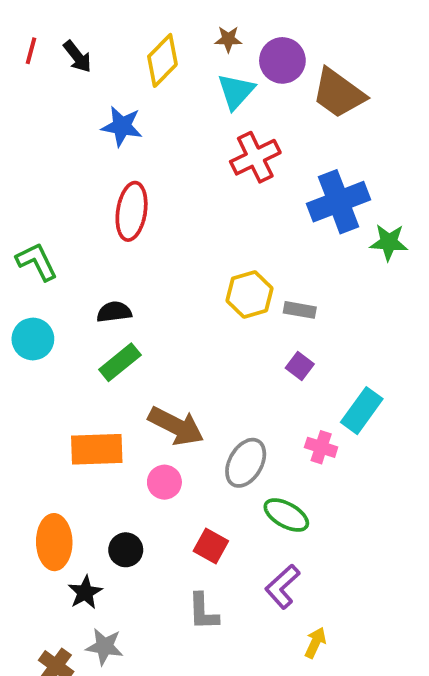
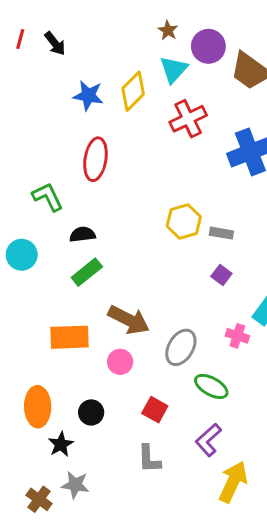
brown star: (228, 39) -> (168, 30), turned 30
yellow diamond: (162, 60) -> (133, 91), moved
green L-shape: (37, 262) -> (48, 197), moved
yellow arrow: (315, 643) -> (233, 482), size x1.8

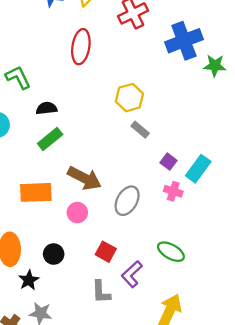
red ellipse: (95, 159) -> (81, 47), moved
gray rectangle: (221, 233) -> (140, 130), moved, turned 30
purple square: (221, 275) -> (169, 162), moved
green ellipse: (211, 386) -> (171, 252), moved
purple L-shape: (208, 440) -> (132, 274), moved

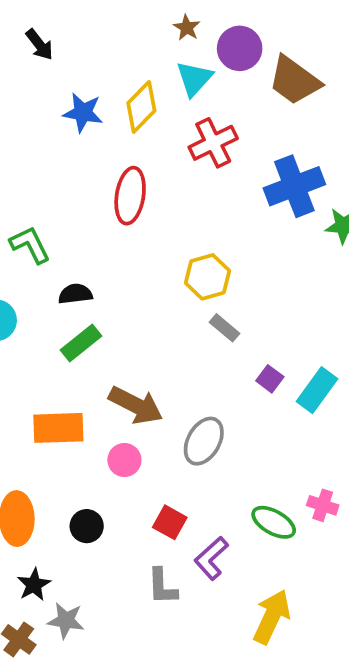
pink cross: (173, 191) -> (323, 505), moved
black star: (29, 280) -> (34, 585), moved

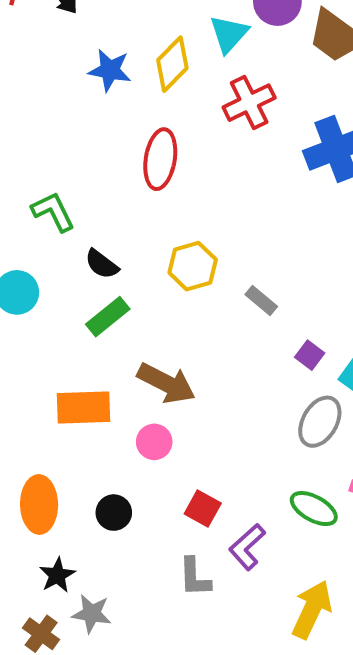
yellow hexagon: (208, 277) -> (193, 266), moved
black semicircle: (75, 294) -> (102, 264), turned -136
gray ellipse: (204, 441) -> (320, 422), moved

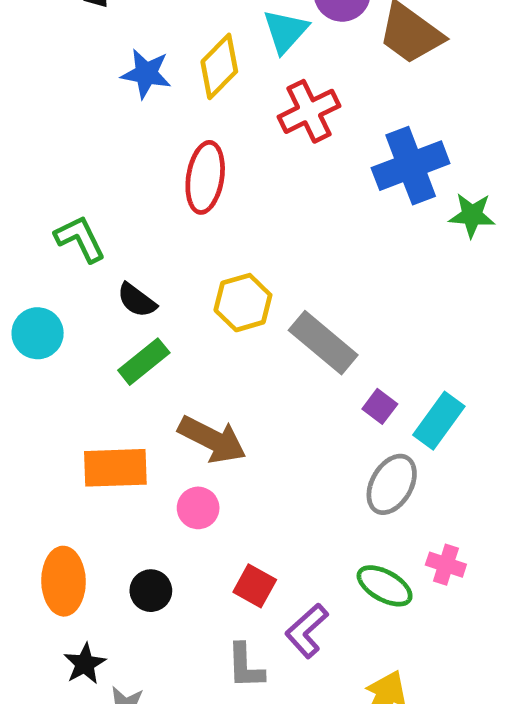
gray rectangle: (261, 300) -> (323, 343), size x1.8

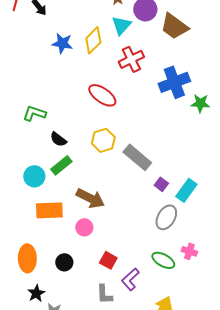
red ellipse: (205, 177) -> (102, 95), moved, turned -64
green L-shape: (80, 239) -> (34, 113), turned -45
cyan circle: (38, 333) -> (34, 176), moved

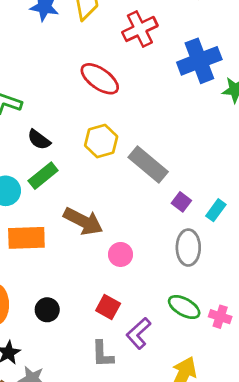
cyan rectangle: (186, 190) -> (216, 210), size x0.7
gray ellipse: (166, 217) -> (188, 248), turned -30
pink circle: (84, 227) -> (121, 254), moved
pink cross: (189, 251) -> (220, 317), moved

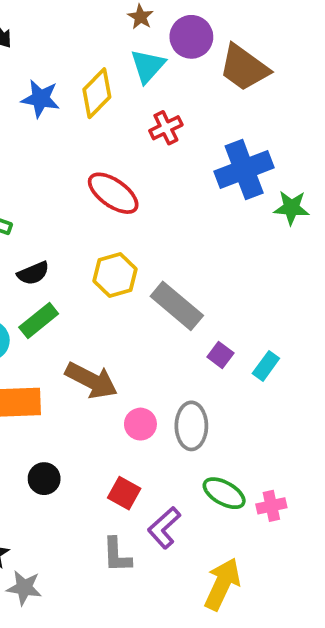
red cross: (140, 29) -> (166, 128), size x0.7
black semicircle: (39, 140) -> (33, 273), turned -60
gray ellipse: (188, 248) -> (191, 426), moved
black circle: (47, 310) -> (44, 479), moved
pink cross: (220, 317) -> (271, 506), turned -30

